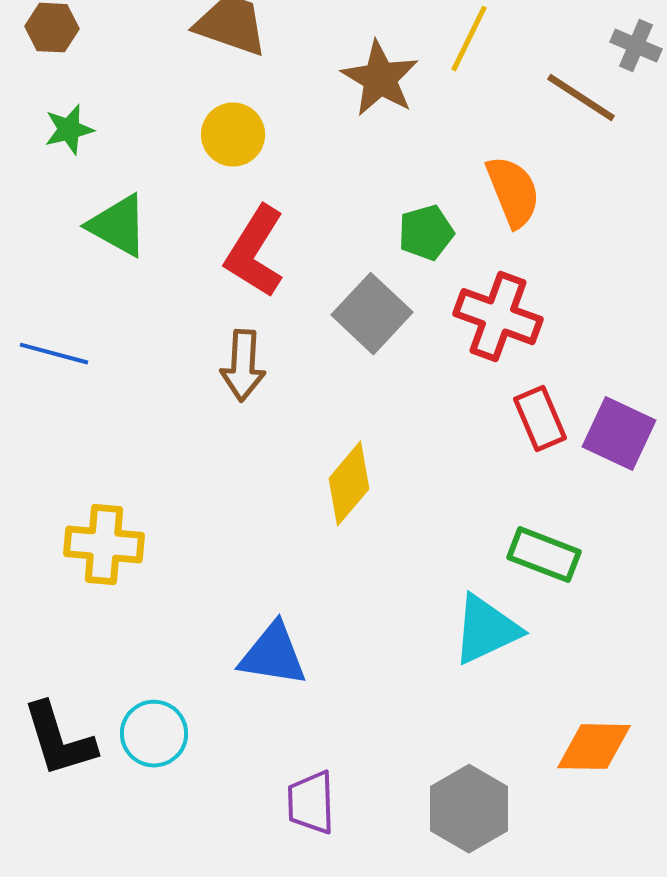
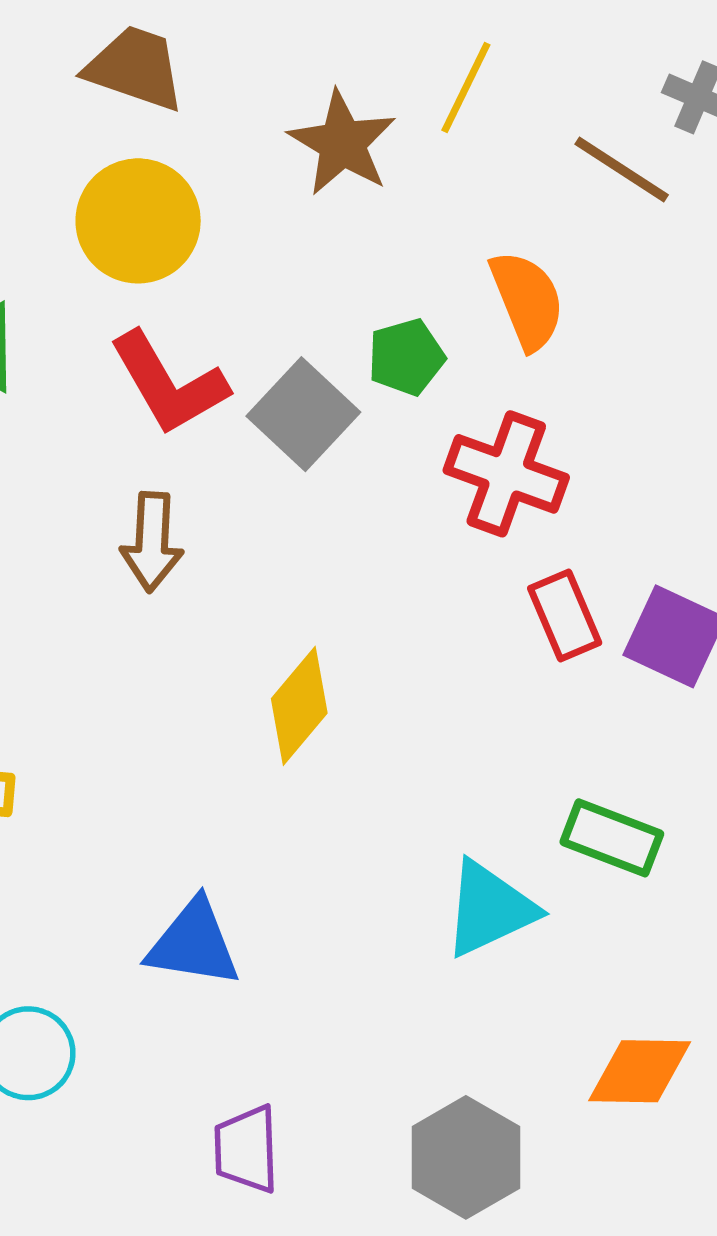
yellow circle: (233, 135) -> (138, 221), size x1.4
red L-shape: (255, 252) -> (169, 384), turned -62
gray square: (372, 314) -> (303, 414), moved
green rectangle: (544, 555) -> (612, 838), moved

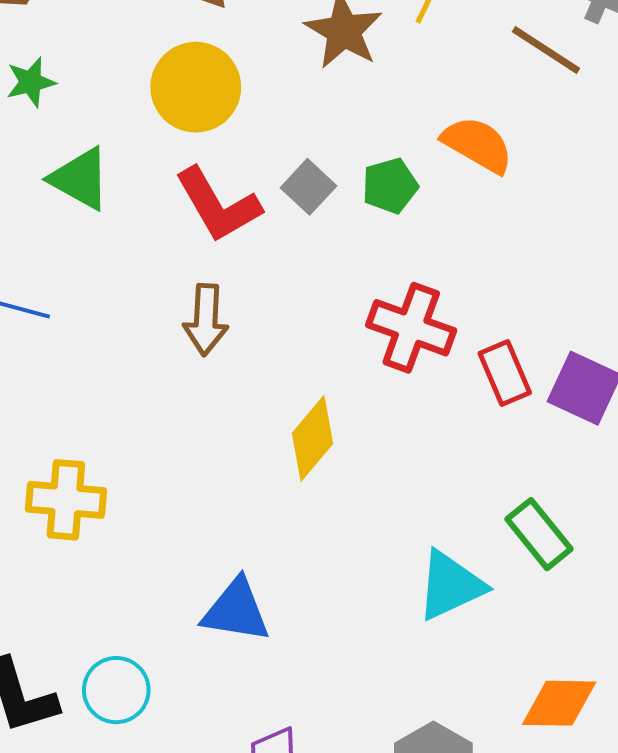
orange semicircle: (527, 300) -> (478, 145), turned -38
gray square: (303, 414) -> (308, 187), moved, size x0.7
red cross: (506, 474) -> (411, 328), moved
green rectangle: (612, 838) -> (539, 534), turned 30

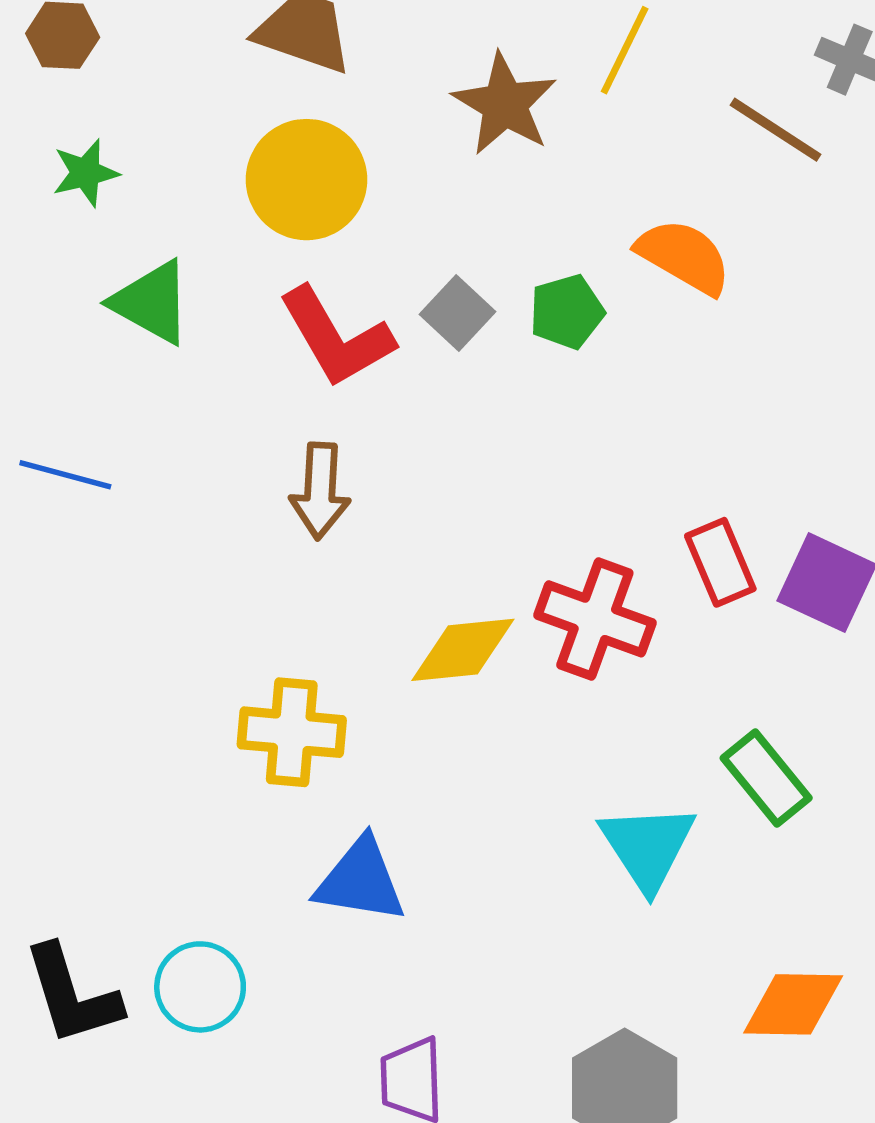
red cross: (411, 328) -> (595, 619), moved
yellow diamond: (313, 438) -> (463, 650), turned 44
yellow cross: (66, 500) -> (292, 732), moved
cyan triangle: (450, 585) -> (648, 847), turned -38

